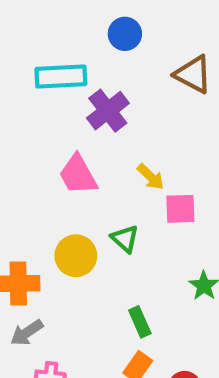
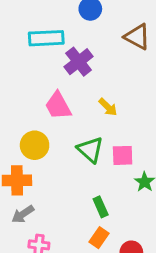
pink square: (180, 209) -> (123, 155), moved
green triangle: (125, 239) -> (90, 150), size x1.4
yellow circle: (76, 256) -> (35, 145), moved

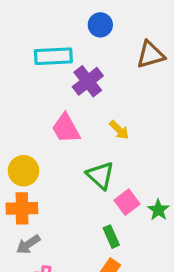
brown triangle: (137, 37) -> (151, 55), turned -44
yellow circle: (35, 145) -> (24, 171), moved
pink square: (123, 155) -> (127, 202), moved, turned -35

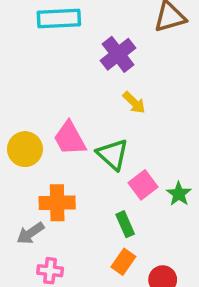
purple cross: (88, 81) -> (118, 54), moved
pink trapezoid: (66, 128) -> (70, 138), moved
orange cross: (22, 208) -> (57, 203), moved

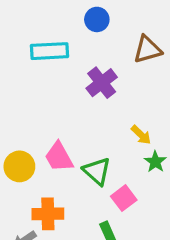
yellow arrow: (134, 103) -> (141, 135), moved
green star: (179, 194) -> (155, 162), moved

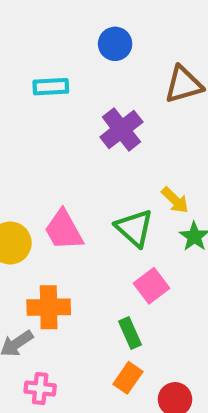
cyan rectangle: (49, 51) -> (51, 87), size x0.7
green triangle: (97, 171) -> (134, 228), moved

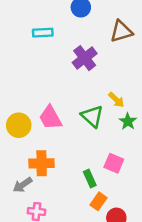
pink square: (151, 286) -> (114, 163), moved, turned -30
orange rectangle: (128, 378) -> (99, 201), moved

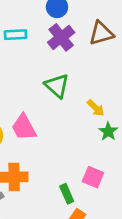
purple cross: (85, 58) -> (61, 37), moved
green triangle: (92, 116) -> (57, 86), moved

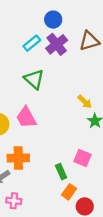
cyan rectangle: (15, 35) -> (32, 43), moved, turned -36
green triangle: (57, 86) -> (34, 79), moved

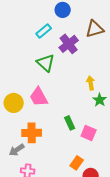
purple cross: (57, 44) -> (69, 44), moved
yellow arrow: (85, 102) -> (91, 83), turned -144
green rectangle: (61, 172) -> (70, 123), moved

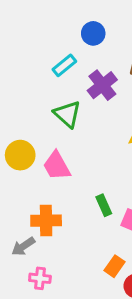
yellow circle: (14, 103) -> (20, 155), moved

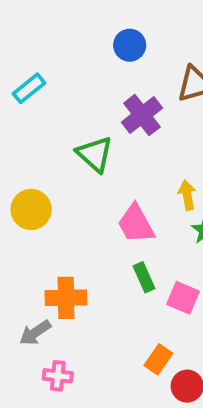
cyan rectangle: (64, 65) -> (29, 88), moved
pink trapezoid: (57, 166) -> (136, 224), moved

